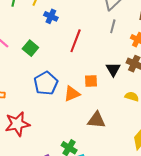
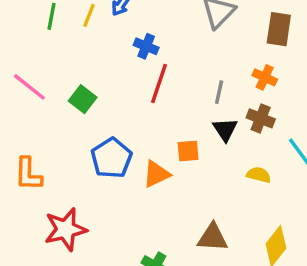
blue cross: (51, 16) -> (146, 46), moved
gray line: (113, 26) -> (219, 92), moved
brown triangle: (96, 120) -> (213, 237), moved

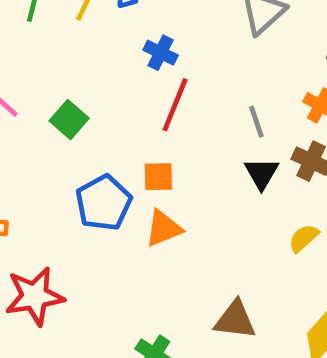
gray line: (219, 92) -> (256, 122), turned -35
orange square: (188, 151) -> (158, 177), moved
yellow semicircle: (259, 175) -> (304, 238), turned -60

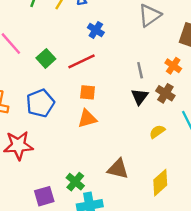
red line: (175, 105) -> (81, 61), moved, turned 36
blue pentagon: (104, 203) -> (40, 103), moved

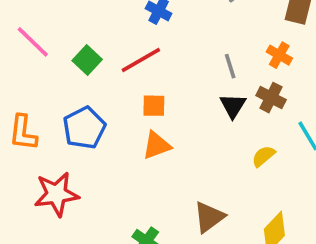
brown triangle: (118, 169) -> (209, 217), turned -45

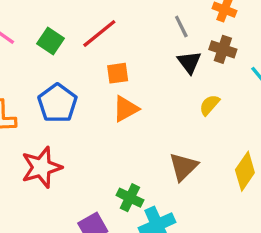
yellow semicircle: (263, 156) -> (209, 105), moved

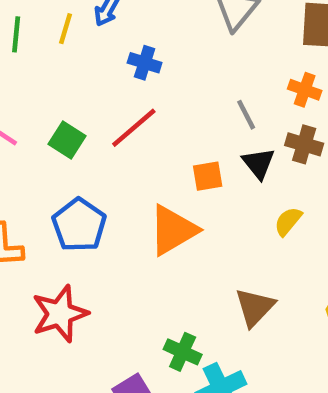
orange square: (118, 73) -> (208, 176), moved
orange triangle: (126, 109) -> (173, 230), size x1.4

